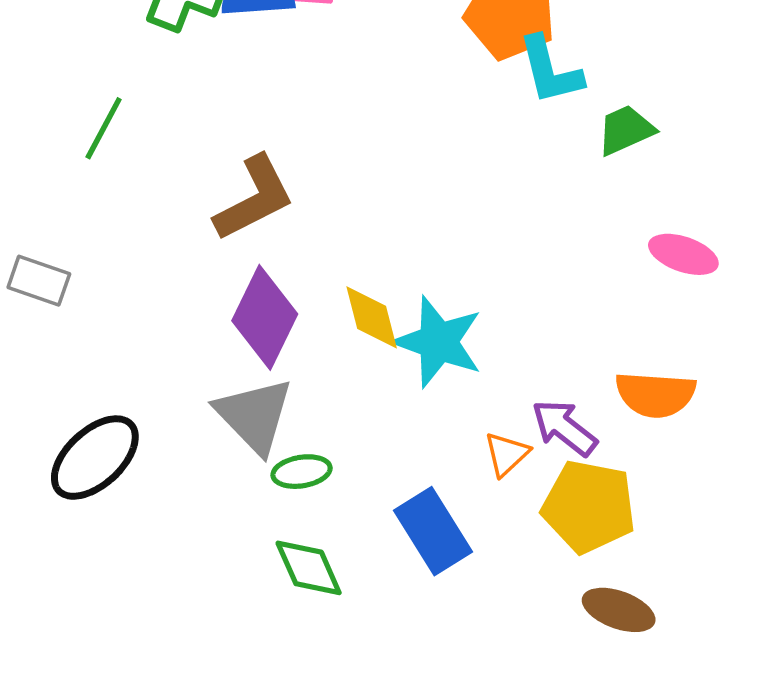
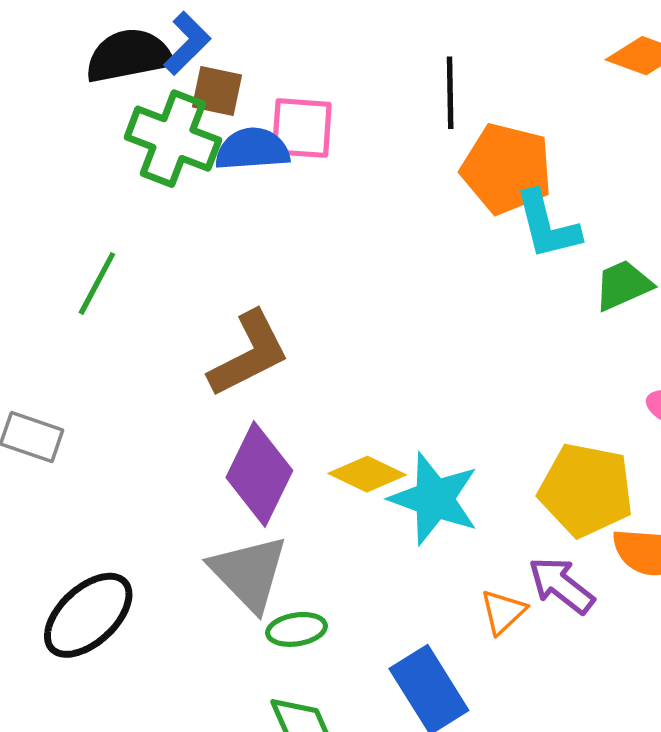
yellow diamond: (372, 317) -> (367, 474), turned -50
yellow pentagon: (589, 507) -> (586, 490), moved

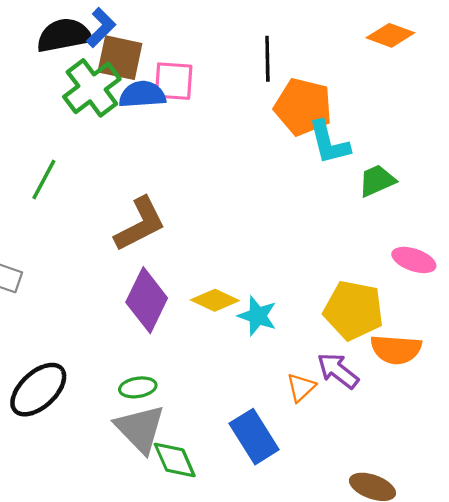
brown square: (217, 91) -> (120, 58), size x1.4
green cross: (173, 139) -> (92, 88), turned 32
cyan star: (434, 499) -> (257, 316), size x0.7
gray triangle: (249, 573) -> (140, 429), moved
green ellipse: (296, 629) -> (138, 387), moved

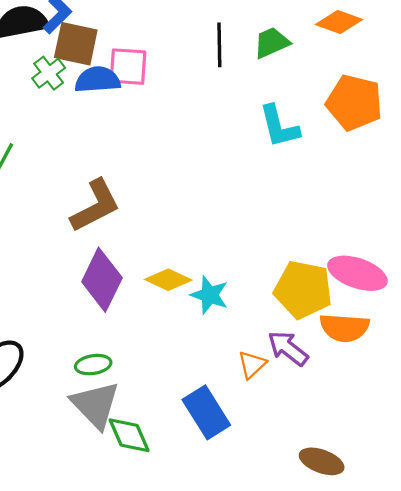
green cross: (92, 88) -> (49, 73), size x0.6
orange pentagon: (303, 107) -> (354, 102), moved
green trapezoid: (377, 181) -> (272, 43), moved
pink ellipse: (414, 260) -> (357, 273), moved, size x1.4

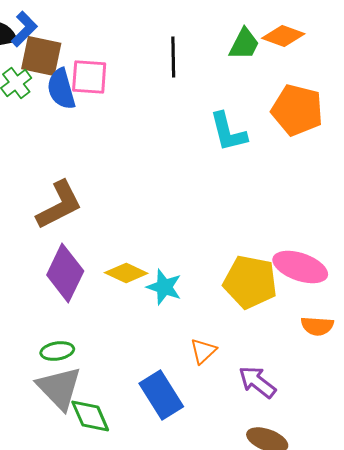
green trapezoid: (272, 43) -> (244, 44), moved, turned 141
blue semicircle: (98, 80) -> (61, 89), turned -102
orange semicircle: (344, 328) -> (317, 326), moved, size x0.7
purple arrow: (288, 348) -> (257, 382), moved

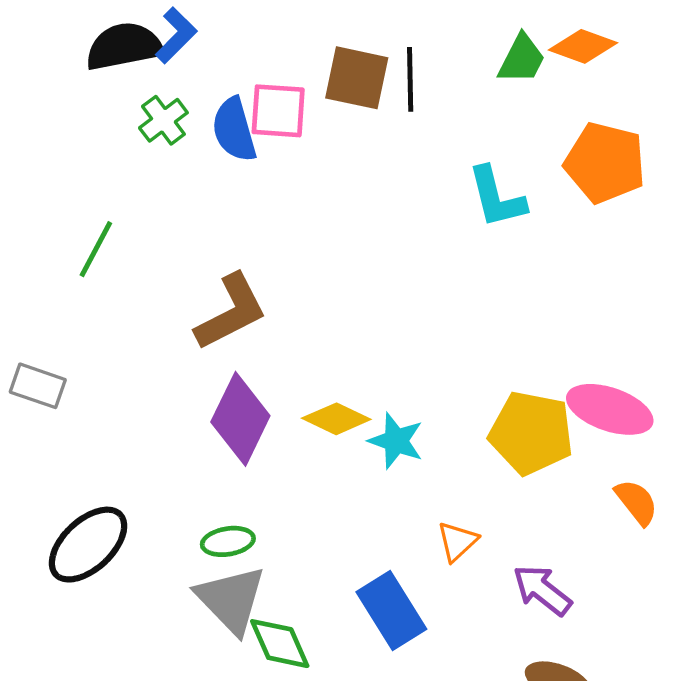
brown square: (41, 56) -> (357, 78), moved
orange semicircle: (317, 326) -> (636, 502), turned -132

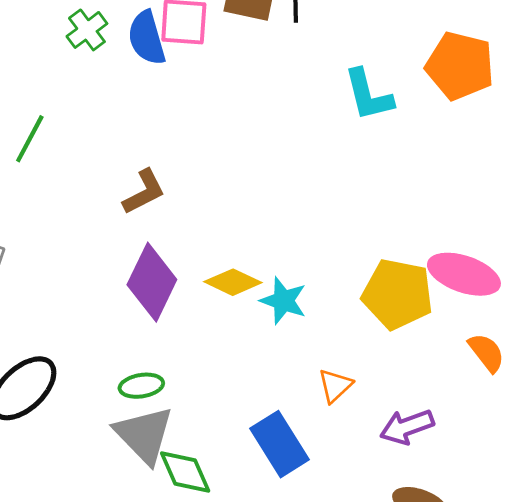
brown L-shape: (231, 312) -> (144, 192), size x0.7
purple arrow: (542, 590) -> (407, 427), turned -58

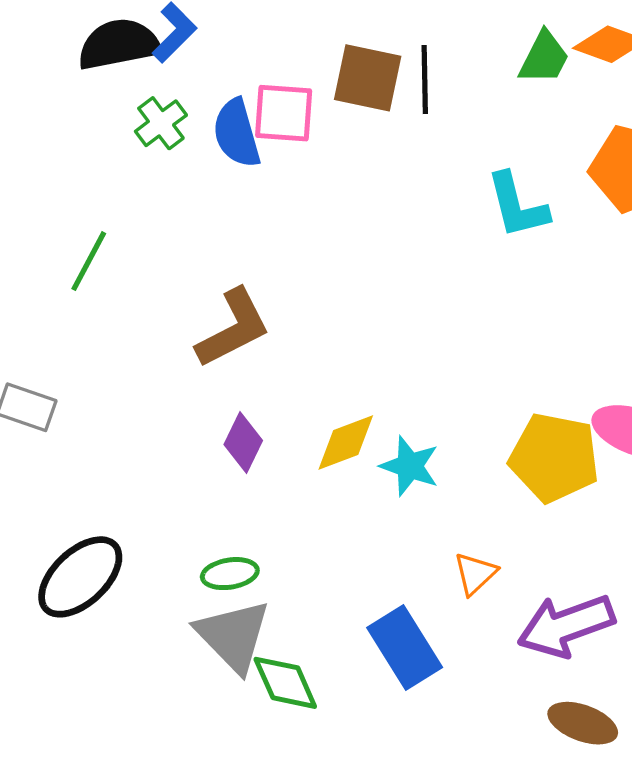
brown L-shape: (144, 192) -> (233, 328), size x1.4
purple diamond: (152, 282) -> (243, 443), size x0.6
yellow diamond: (233, 282) -> (346, 443), turned -46
purple arrow: (407, 427) -> (566, 626), size x1.4

